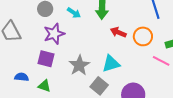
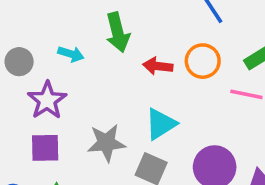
gray star: (79, 65) -> (106, 143), turned -30

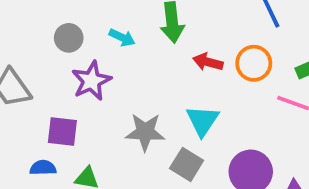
cyan triangle: (161, 124) -> (202, 121), turned -32
purple square: (45, 148) -> (62, 131), moved

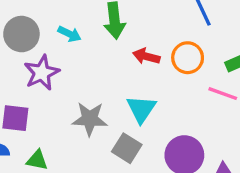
gray circle: (69, 38) -> (21, 34), size x1.4

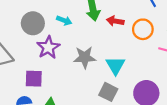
red arrow: (146, 56) -> (115, 21), moved
gray star: (90, 119) -> (85, 57), moved

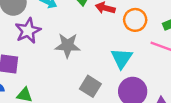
cyan triangle: (115, 65) -> (122, 58), moved

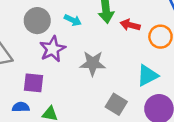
cyan triangle: (122, 58) -> (147, 75), turned 30

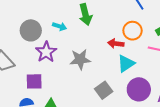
red arrow: (130, 25) -> (116, 44), moved
gray square: (116, 104) -> (104, 90), turned 30

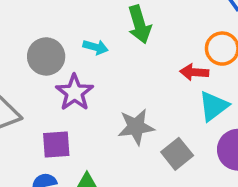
gray star: (80, 59) -> (136, 127), moved

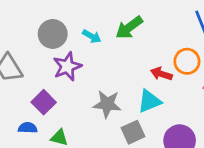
green arrow: (139, 24) -> (129, 28), turned 56
cyan triangle: (214, 106) -> (149, 101), moved
purple square: (56, 144) -> (44, 102), turned 35

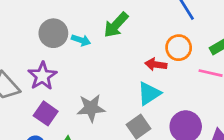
gray circle: (53, 34) -> (53, 33), moved
purple star: (67, 66) -> (42, 76), moved
gray star: (107, 104) -> (91, 108), moved

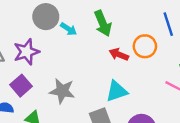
green arrow: (116, 25) -> (103, 23), turned -80
orange circle: (179, 48) -> (145, 46), moved
red arrow: (156, 64) -> (119, 54), moved

